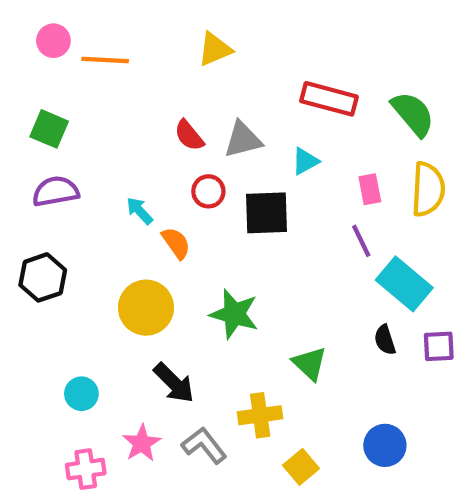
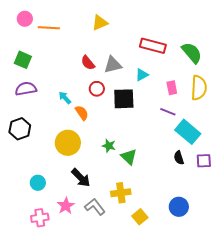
purple line: (361, 241) -> (168, 112), turned -42
green star: (234, 314) -> (109, 146), size x0.6
green triangle: (310, 364) -> (129, 157), moved

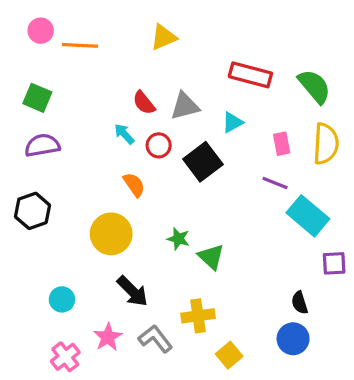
cyan arrow: (65, 98) -> (124, 134), moved
black square: (124, 99) -> (203, 162), turned -35
black semicircle: (179, 158) -> (300, 303), moved
pink cross: (40, 218) -> (65, 357), turned -30

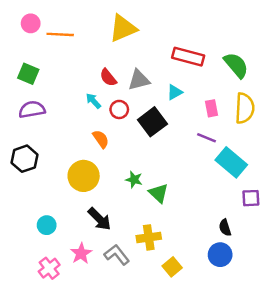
yellow triangle: (164, 37) -> (123, 28), size x1.4

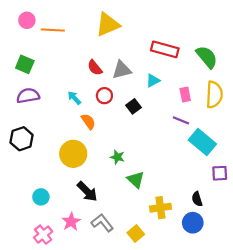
cyan arrow: (93, 101) -> (74, 98), moved
black square: (152, 122) -> (134, 106), size x0.6
green triangle: (159, 193) -> (136, 180), moved
yellow cross: (149, 237) -> (160, 208), moved
yellow square: (172, 267) -> (136, 233), moved

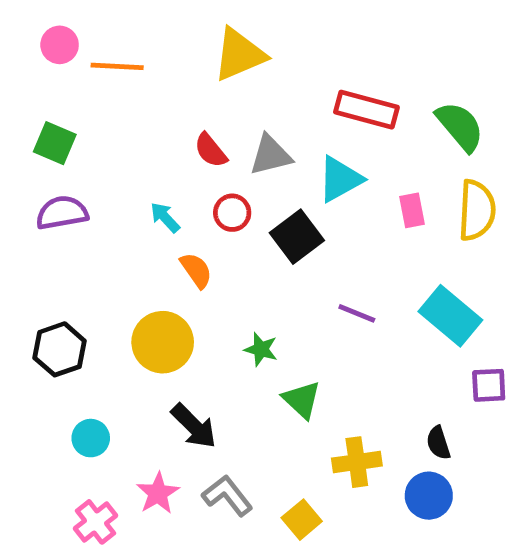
cyan triangle: (153, 81) -> (340, 179), size x1.5
black square: (134, 106) -> (297, 237), size x1.5
purple line: (181, 120) -> (357, 313), moved
black hexagon: (22, 139) -> (60, 349), moved

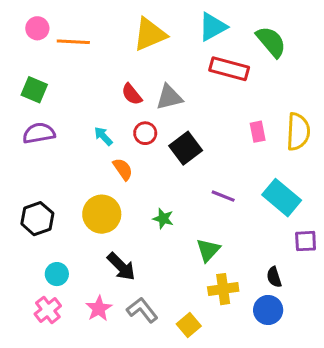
green semicircle: (460, 126) -> (271, 42), moved
cyan triangle: (340, 179) -> (213, 27), moved
green triangle: (302, 400) -> (208, 250), moved, turned 30
pink cross: (96, 522) -> (48, 310), moved

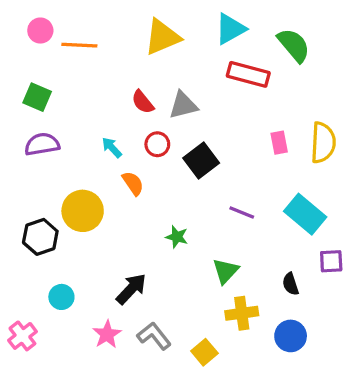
yellow circle: (102, 214) -> (83, 211), moved
black arrow: (121, 267) -> (131, 289), turned -92
black semicircle: (274, 277) -> (291, 284), moved
pink cross: (48, 310) -> (22, 336), moved

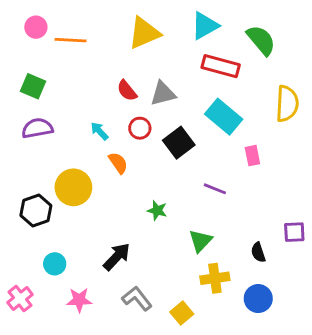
pink rectangle: (279, 143) -> (252, 156), moved
yellow semicircle: (323, 143) -> (287, 104), moved
cyan rectangle: (305, 214) -> (224, 117), moved
pink star: (107, 334) -> (79, 300), moved, turned 30

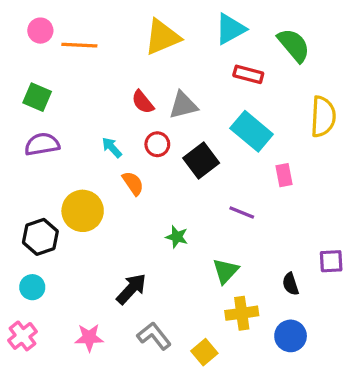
red rectangle: (221, 66) -> (248, 74), size x0.7
cyan circle: (55, 264) -> (32, 287), moved

